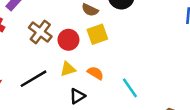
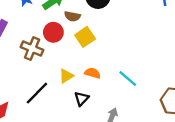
red circle: (68, 40) -> (53, 32), moved

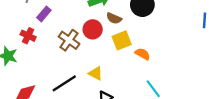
orange semicircle: (93, 73) -> (143, 54), moved
yellow triangle: (66, 76) -> (96, 73), turned 48

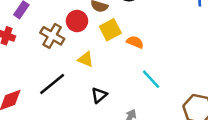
yellow triangle: (96, 73) -> (86, 59), moved

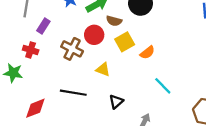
orange semicircle: (135, 42) -> (147, 53), turned 120
black line: (52, 84) -> (73, 93), turned 50

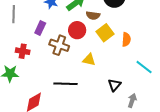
purple rectangle: (43, 26) -> (40, 28), moved
orange semicircle: (147, 53) -> (126, 39), turned -40
black triangle: (116, 102) -> (114, 85), moved

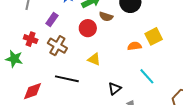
yellow square: (105, 33) -> (154, 36), moved
orange semicircle: (126, 39) -> (134, 46), turned -112
brown cross: (59, 45) -> (57, 46), moved

